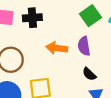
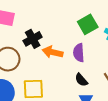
black cross: (32, 18) -> (33, 39), moved, turned -30

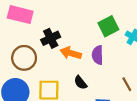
black semicircle: (81, 80) -> (80, 83), moved

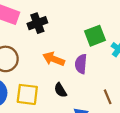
black cross: (51, 38) -> (37, 23), moved

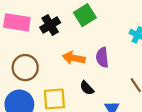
green square: (95, 36) -> (85, 15), moved

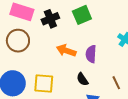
brown circle: (25, 68) -> (18, 41), moved
black semicircle: (87, 88) -> (82, 79), moved

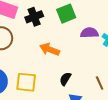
purple semicircle: (91, 54) -> (89, 33), moved, turned 84
black semicircle: (82, 79) -> (65, 79), turned 64

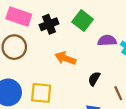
green square: (66, 14) -> (83, 21), turned -30
black semicircle: (65, 79) -> (94, 79), moved

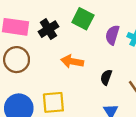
purple semicircle: (107, 41) -> (112, 35), turned -60

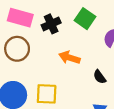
black semicircle: (106, 77) -> (100, 77), turned -64

